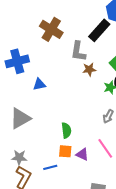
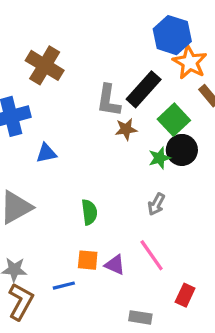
brown cross: (51, 29) -> (45, 65), moved
black rectangle: (99, 30) -> (144, 89), moved
green semicircle: (66, 130) -> (89, 212), moved

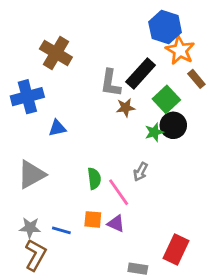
gray arrow: (156, 204) -> (141, 172), moved
pink line: (152, 255) -> (119, 192), moved
blue line: (64, 286) -> (61, 230), moved, turned 30
red rectangle: (185, 295) -> (176, 249), size x1.5

